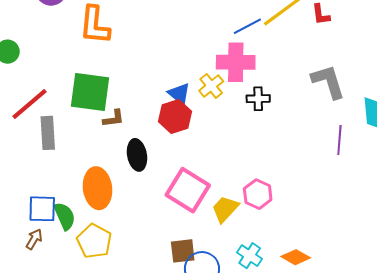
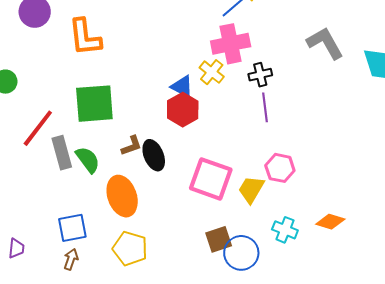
brown L-shape: (114, 118) -> (131, 146), moved
purple line: (339, 140) -> (265, 107), moved
green semicircle: (65, 216) -> (88, 160), moved

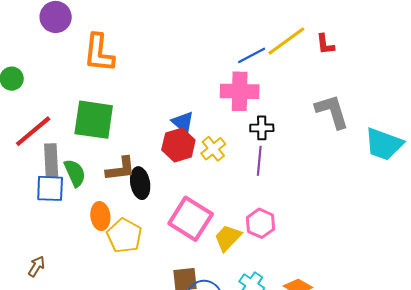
yellow cross: (212, 72) -> (213, 149), moved
brown L-shape: (131, 146) -> (121, 169), size x1.4
orange ellipse: (122, 196) -> (100, 216), size x0.7
blue square: (72, 228) -> (50, 188), moved
yellow pentagon: (130, 248) -> (124, 236), moved

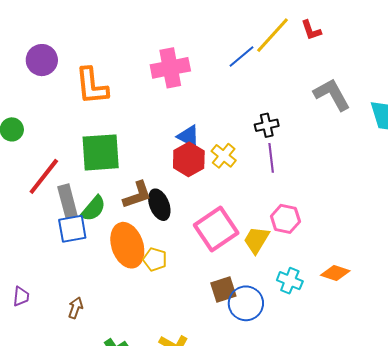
pink cross: (240, 91) -> (170, 68), moved
green semicircle: (75, 173) -> (93, 209), turned 76
orange ellipse: (100, 216) -> (127, 245), size x1.6
pink square: (191, 219) -> (216, 229), turned 36
yellow pentagon: (124, 236) -> (155, 259), size x0.7

